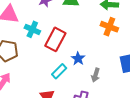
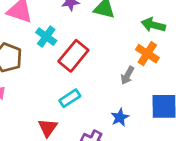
blue star: (78, 59) -> (120, 117), moved
gray arrow: (96, 75) -> (127, 75), moved

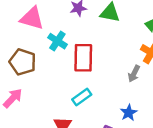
red rectangle: (73, 56) -> (83, 58), turned -36

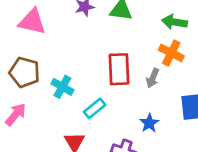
cyan cross: (57, 41) -> (62, 87), moved
red rectangle: (83, 58) -> (119, 69), moved

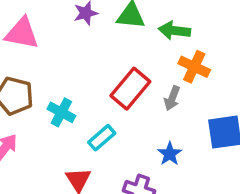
green arrow: (174, 22) -> (174, 31), moved
red rectangle: (119, 69) -> (130, 89), turned 44

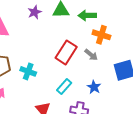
gray arrow: (172, 98) -> (91, 55), turned -64
cyan rectangle: (102, 138) -> (64, 86), moved

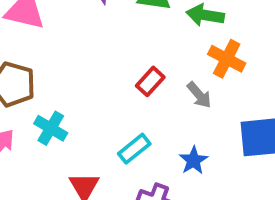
red rectangle: (66, 52) -> (150, 81), size x0.6
cyan cross: (28, 71) -> (51, 128), moved

